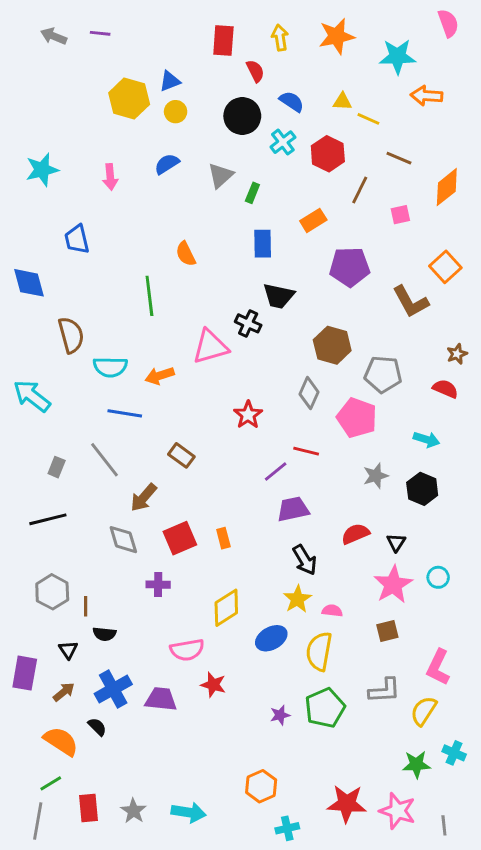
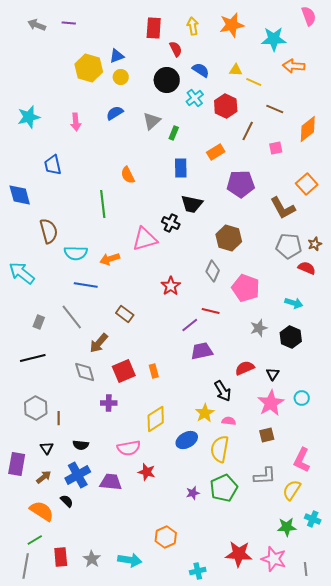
gray pentagon: (383, 374) -> (289, 246), moved
black arrow: (305, 560) -> (223, 391), moved
black semicircle: (104, 634) -> (81, 445), moved
orange hexagon: (261, 786) -> (166, 537), moved

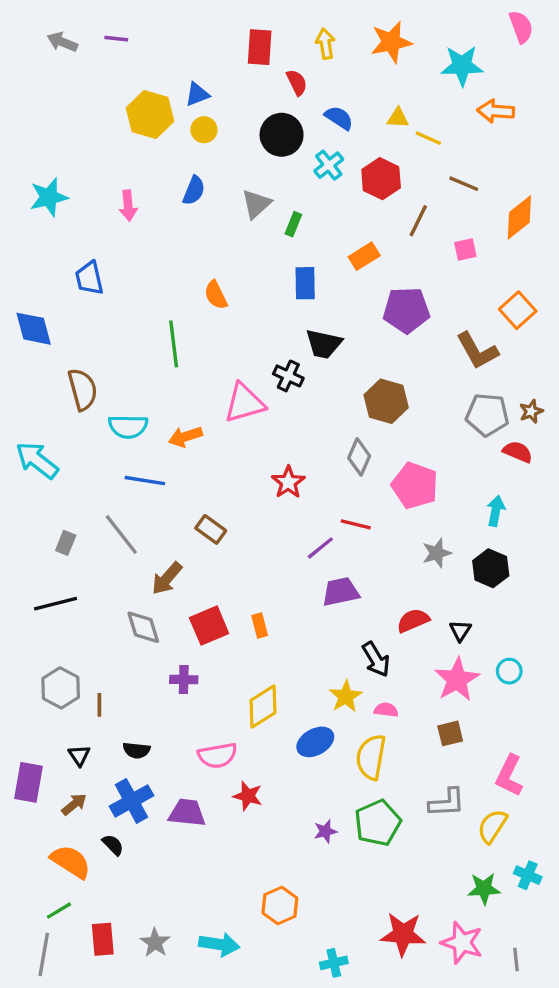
blue semicircle: (115, 113) -> (194, 190), turned 144
cyan arrow: (294, 303) -> (496, 511), turned -96

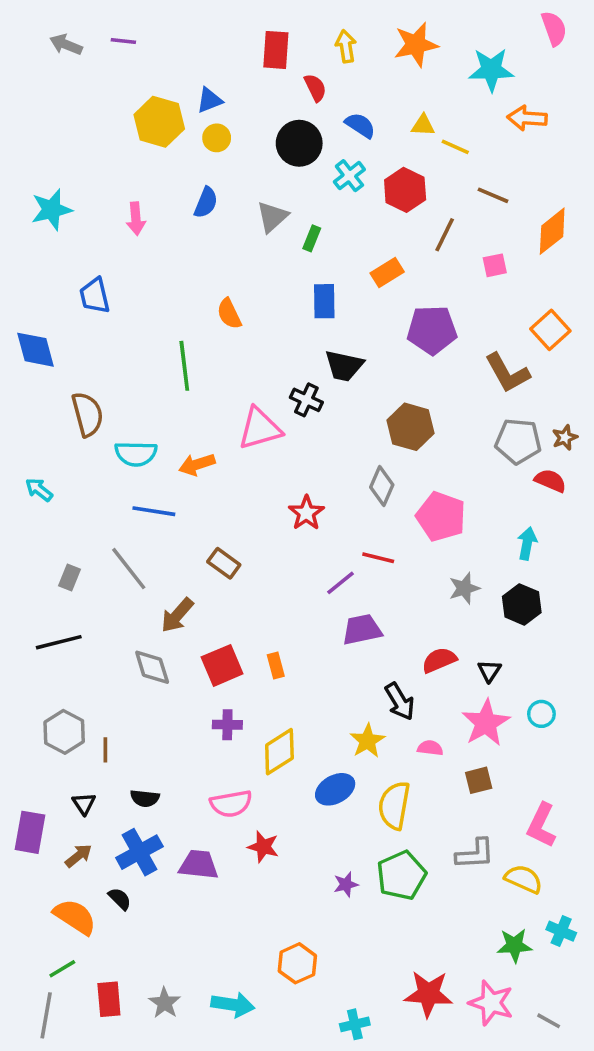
cyan arrow: (37, 460) -> (39, 490), size x0.6
purple cross: (184, 680) -> (227, 725), moved
pink semicircle: (386, 710) -> (430, 748), moved
yellow semicircle: (492, 826) -> (524, 879), turned 81
gray line: (516, 959) -> (549, 1021), turned -55

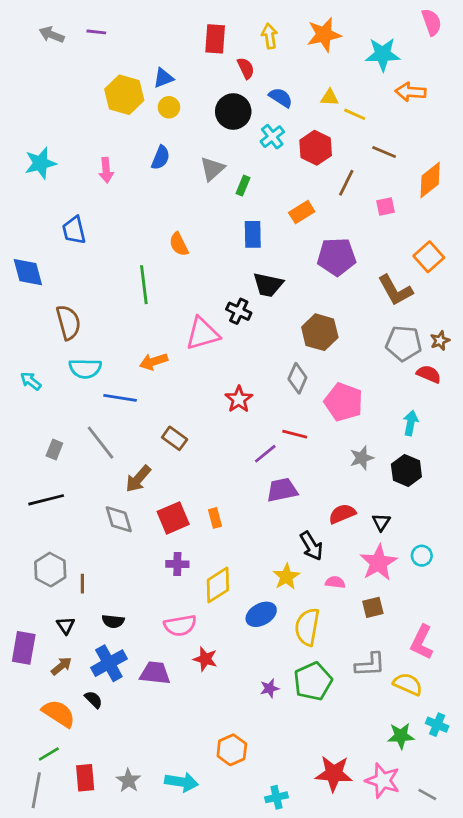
cyan semicircle: (136, 454) -> (85, 368), moved

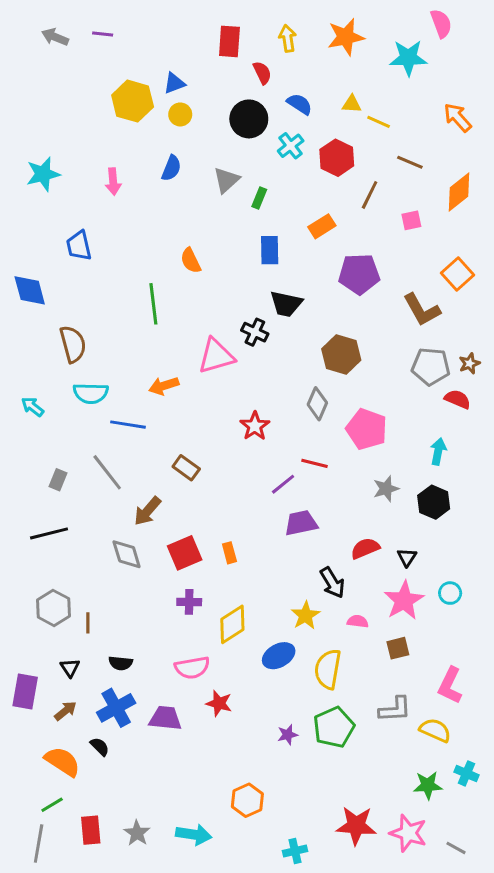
pink semicircle: (432, 22) -> (441, 24), moved
orange arrow: (411, 92) -> (458, 117), moved, turned 44

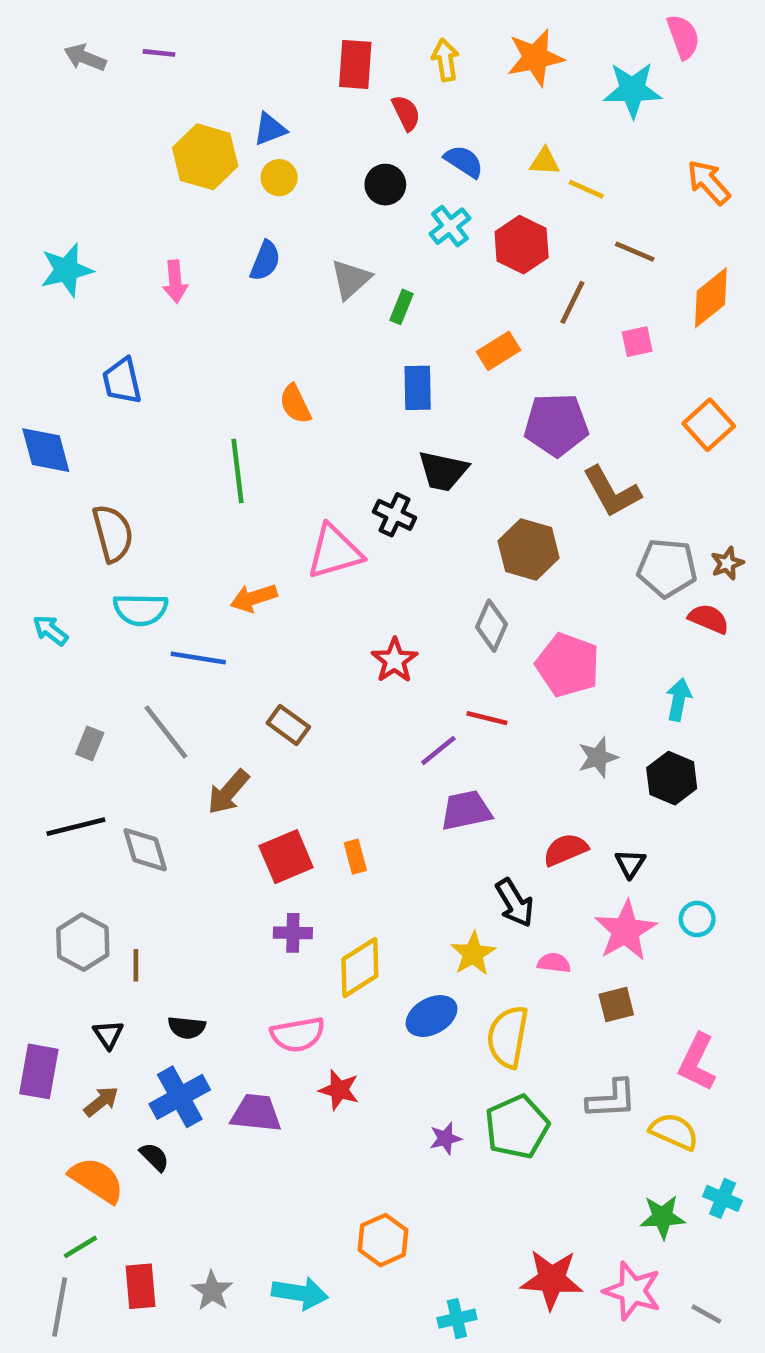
black circle: (249, 119) -> (385, 185), size x0.7
brown L-shape: (422, 310) -> (612, 492), moved
gray diamond: (127, 554) -> (145, 850), moved

